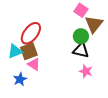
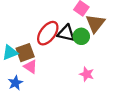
red ellipse: (31, 33) -> (48, 33), moved
black triangle: (81, 50) -> (66, 33), moved

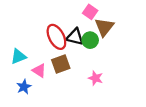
red ellipse: (48, 33) -> (56, 37), turned -65
brown square: (25, 53) -> (61, 64), moved

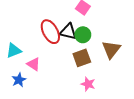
brown triangle: (104, 27) -> (111, 49), moved
brown square: (61, 64) -> (82, 58), moved
pink star: (96, 78) -> (88, 84), moved

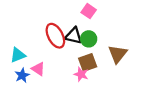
blue star: (19, 80) -> (22, 75), moved
pink star: (88, 84) -> (81, 74), moved

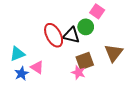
pink square: (89, 11) -> (97, 11), moved
green circle: (89, 39) -> (86, 27), moved

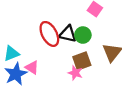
green circle: (86, 27) -> (83, 35), moved
blue star: (22, 74) -> (16, 74), size x1.5

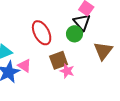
black triangle: (68, 34) -> (82, 22), moved, turned 36
brown square: (82, 61) -> (59, 60), moved

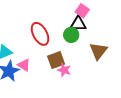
black triangle: (82, 22) -> (78, 24), turned -48

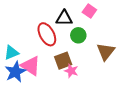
black triangle: (78, 24) -> (64, 18), moved
pink triangle: (24, 65) -> (31, 66), size x1.5

